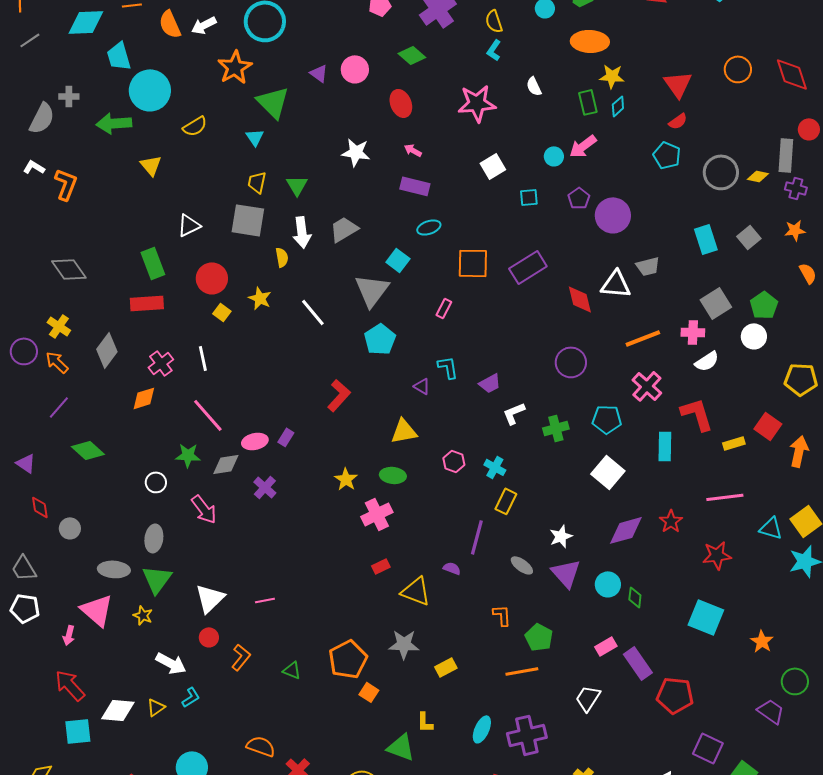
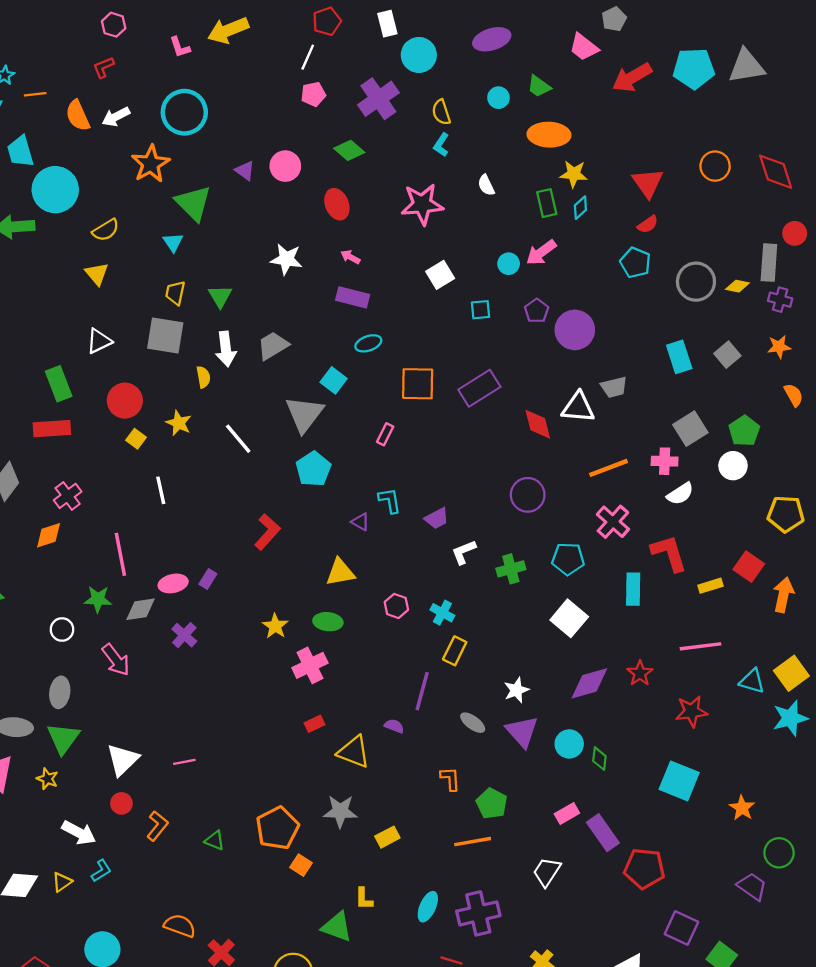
yellow triangle: (151, 165) -> (97, 274), moved
white line: (203, 358) -> (161, 490), moved
pink line: (208, 415) -> (120, 554), turned 30

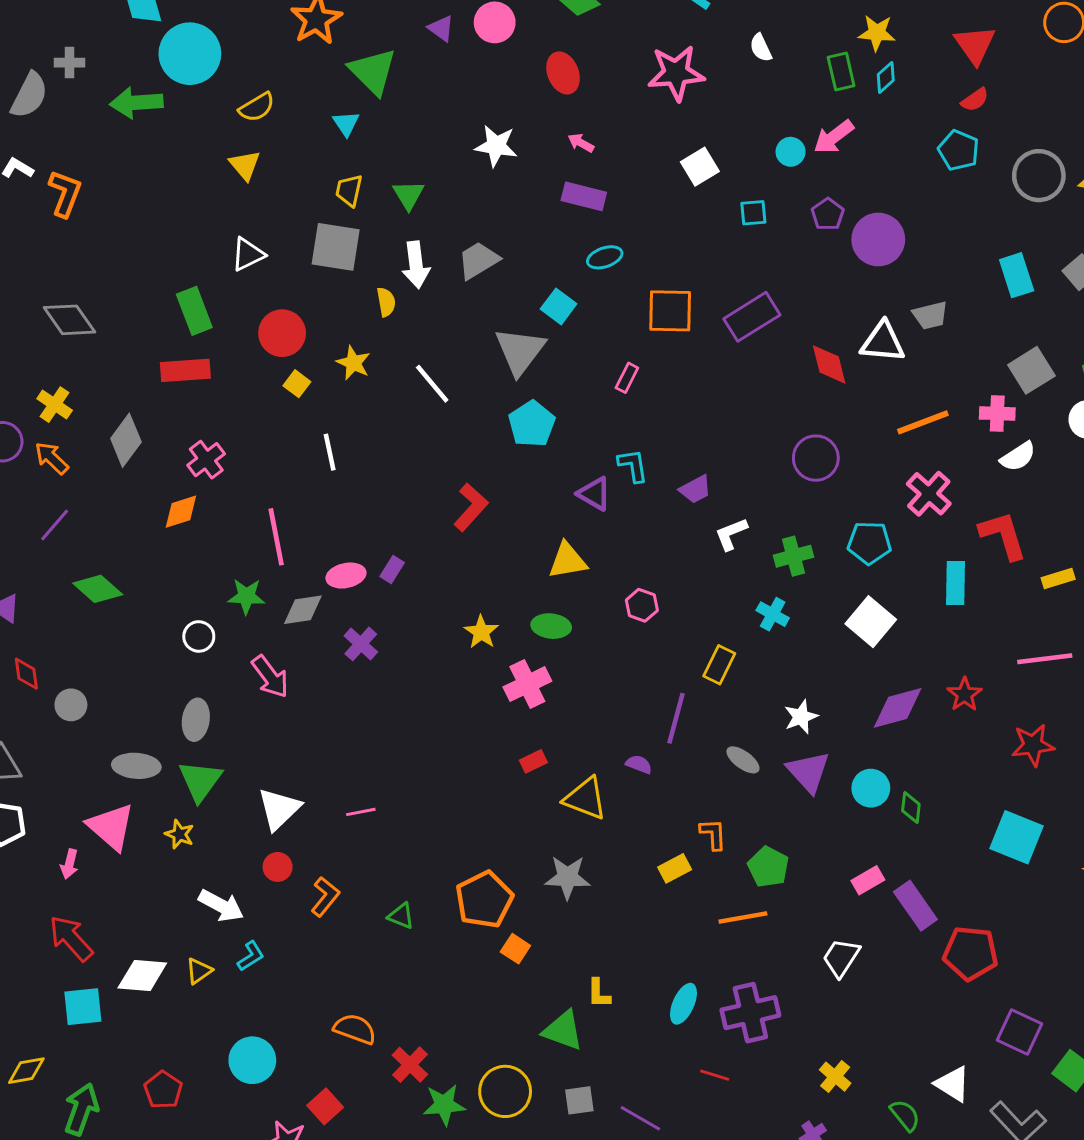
purple triangle: (360, 522) -> (594, 494), size x1.4
cyan cross: (442, 613) -> (773, 614), moved
yellow rectangle: (387, 837) -> (675, 868), moved

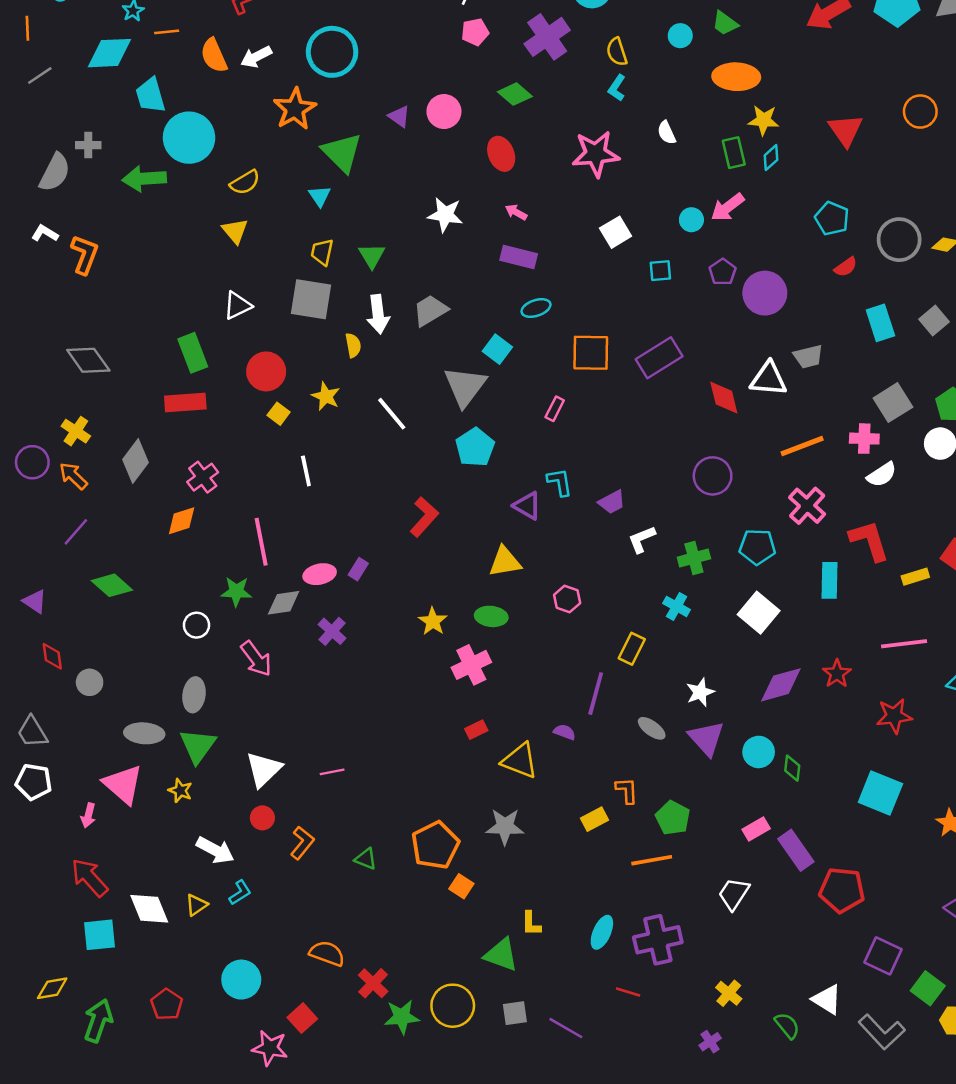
red semicircle: (975, 100) -> (846, 267), moved
white diamond: (142, 975) -> (149, 909), turned 63

